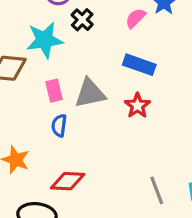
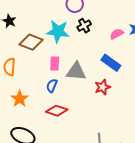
red diamond: (68, 181) -> (57, 111), moved

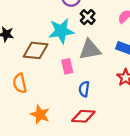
gray triangle: (76, 71) -> (90, 50), moved
blue semicircle: (52, 86) -> (84, 89), moved

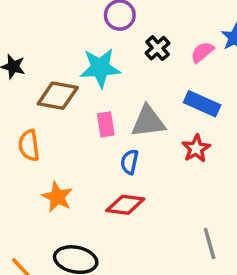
black cross: (88, 17) -> (158, 48), moved
gray triangle: (90, 50) -> (148, 122), moved

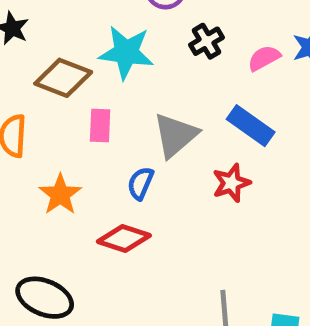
gray triangle: (148, 122) -> (175, 135), turned -45
pink rectangle: (106, 124) -> (100, 126), moved
orange star: (57, 197) -> (60, 194), moved

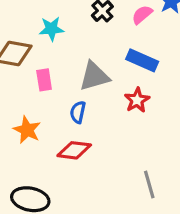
cyan star: (126, 52) -> (52, 29), size x0.7
gray triangle: (175, 135) -> (94, 76), turned 36

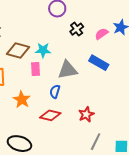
cyan star: (52, 29) -> (43, 50), moved
red star: (137, 100) -> (86, 114), moved
gray line: (149, 185) -> (96, 142), turned 36

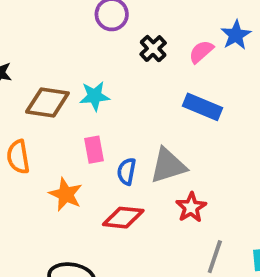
pink rectangle: (36, 69) -> (94, 150), moved
gray triangle: (68, 70) -> (168, 166), moved

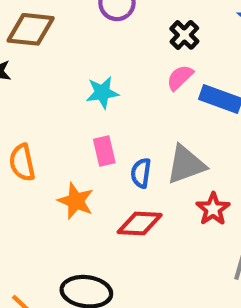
black cross: (153, 49) -> (184, 35), moved
pink semicircle: (201, 52) -> (180, 77), moved
brown diamond: (47, 102) -> (31, 29), moved

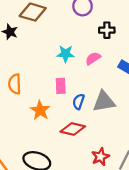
black cross: (184, 35) -> (107, 30), moved, turned 35
pink semicircle: (180, 77) -> (93, 58), moved
red star: (213, 209) -> (100, 157), moved

